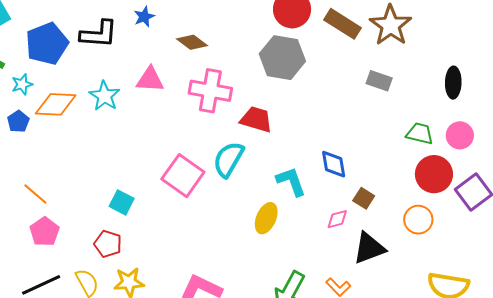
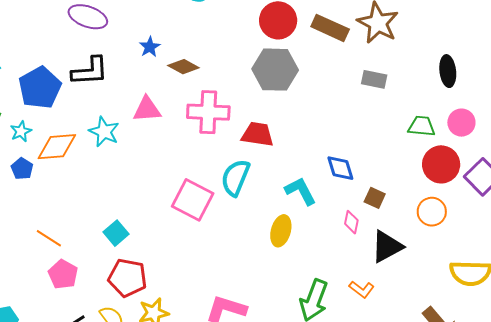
blue star: (144, 17) -> (150, 47), moved
cyan square: (122, 202) -> (116, 233), moved, turned 30
pink diamond: (337, 219) -> (351, 222), turned -55
red pentagon: (108, 244) -> (128, 278), size x1.4

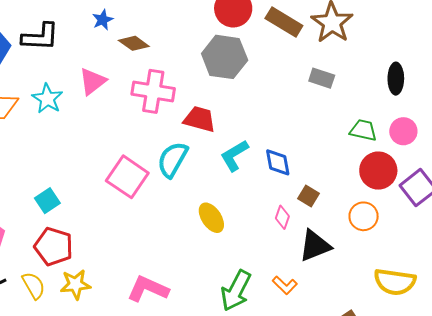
pink triangle: (147, 109) -> (93, 81), turned -40
cyan L-shape: (301, 191) -> (234, 156), moved, turned -100
yellow ellipse: (281, 231) -> (211, 218), turned -56

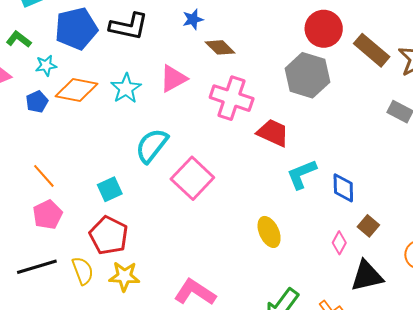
cyan semicircle: (173, 160) -> (152, 146), moved

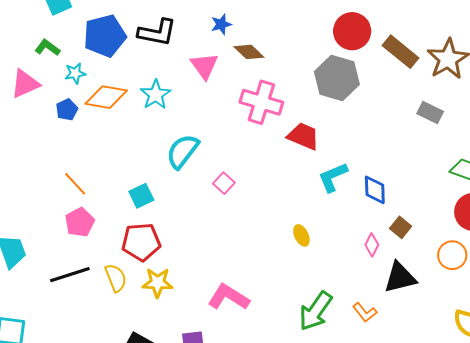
pink triangle: (173, 79) -> (204, 66), moved, turned -36
pink square: (192, 178) -> (224, 183), size x0.5
yellow ellipse: (269, 232) -> (301, 235), size x0.7
red pentagon: (109, 235) -> (141, 242), turned -30

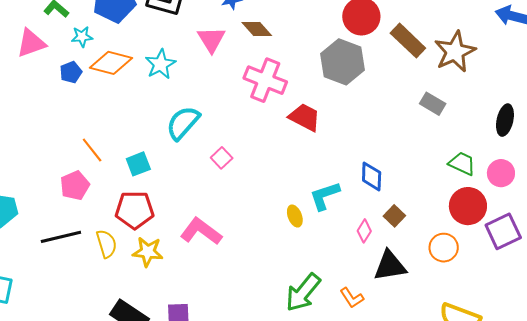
cyan L-shape: (333, 177) -> (325, 196), moved
orange line: (75, 184) -> (92, 150), moved
pink L-shape: (229, 297) -> (201, 231), moved

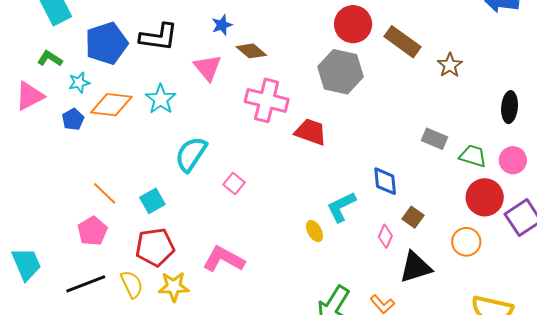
brown star: (455, 52) -> (450, 65), moved, size x0.6
gray rectangle: (433, 104) -> (434, 139), moved

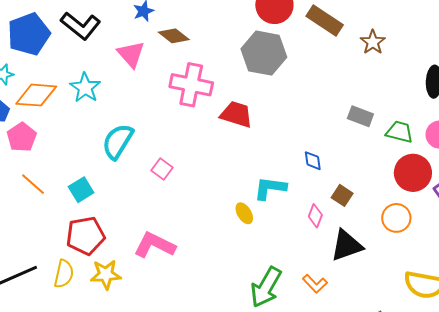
black L-shape: (159, 37) -> (81, 26), turned 33
blue diamond: (385, 181) -> (313, 161), size x0.7
cyan L-shape: (341, 207) -> (270, 188), turned 36
pink pentagon: (92, 231) -> (22, 137), moved
yellow semicircle: (132, 284) -> (64, 274), turned 40

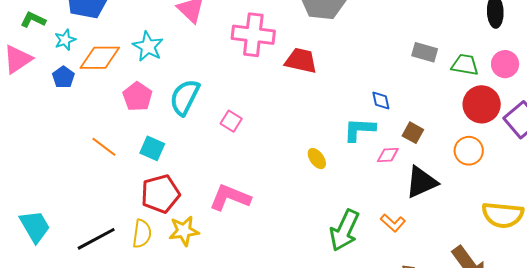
pink pentagon: (22, 137) -> (137, 97), moved
cyan L-shape: (270, 188) -> (359, 130), moved
cyan square: (81, 190) -> (152, 148), turned -30
pink diamond: (315, 216) -> (388, 155), turned 70

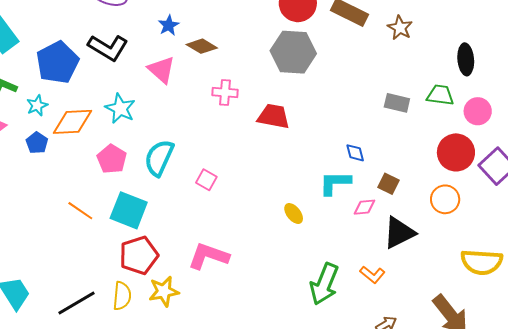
pink cross: (253, 35) -> (225, 93), size x0.6
green trapezoid: (465, 65) -> (440, 95), moved
cyan square: (152, 148) -> (129, 210), size x1.5

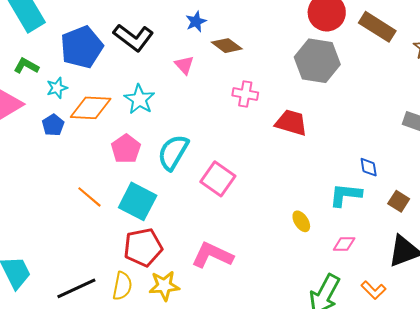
pink triangle: (161, 70) -> (184, 65), size x0.7
pink square: (206, 180) -> (218, 179), size x1.6
pink diamond: (364, 207) -> (344, 244), moved

